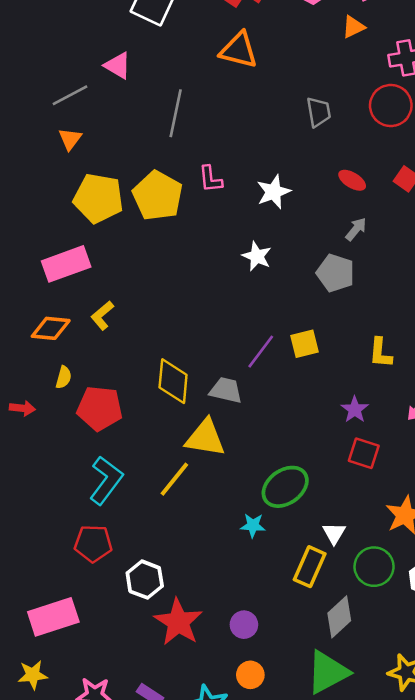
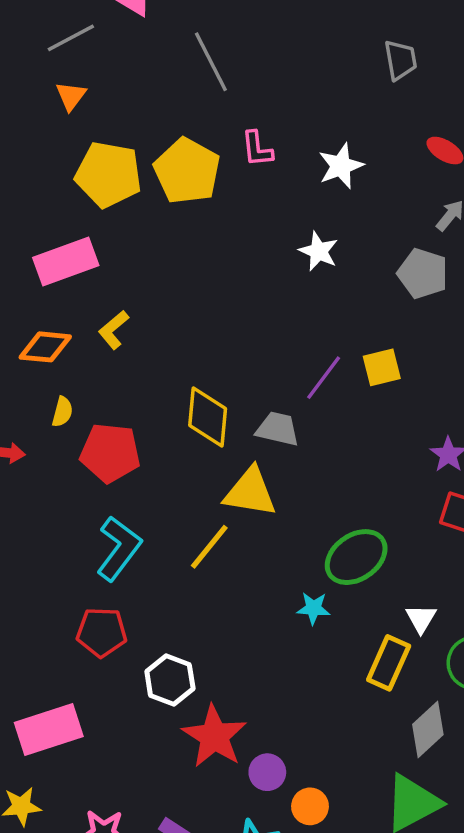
gray line: (176, 113) -> (211, 62), turned -39
purple circle: (244, 625) -> (267, 772), moved

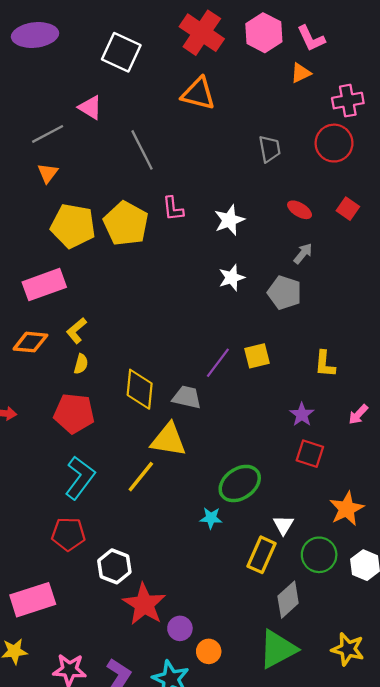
white star: (319, 251) -> (232, 278), moved, turned 30
yellow semicircle: (62, 412) -> (81, 364), moved

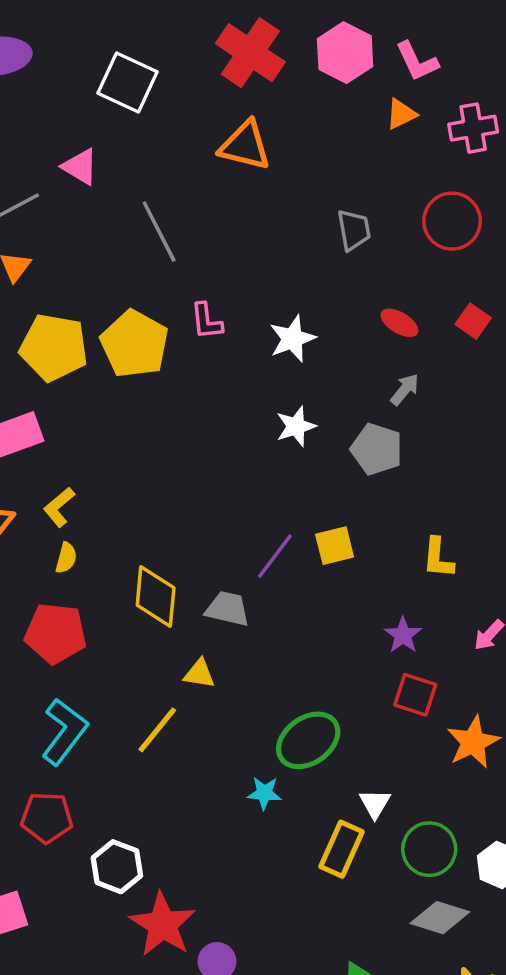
pink cross: (348, 101) -> (473, 128), moved
yellow triangle: (168, 440) -> (199, 674), size x0.6
orange star: (347, 509) -> (473, 742), moved
gray diamond: (288, 600) -> (440, 918), moved, turned 60

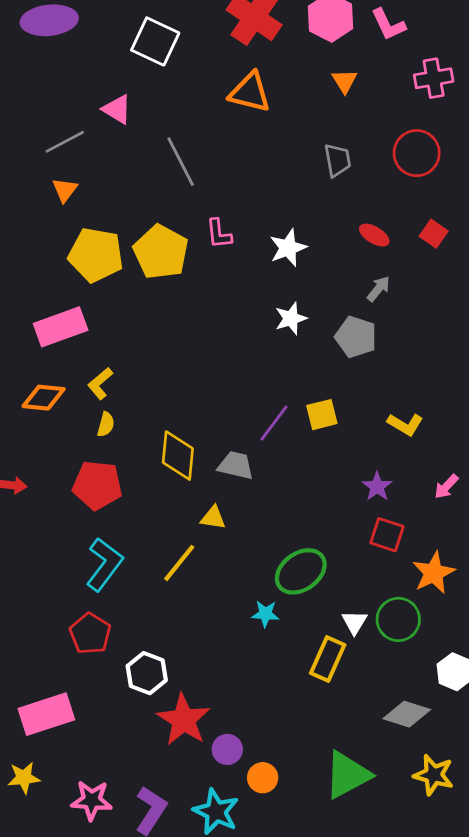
orange triangle: (401, 114) -> (345, 81), moved, turned -36
yellow L-shape: (438, 558) -> (405, 424), turned -64
red pentagon: (47, 818) -> (90, 634), turned 30
green circle: (429, 849) -> (398, 619), moved

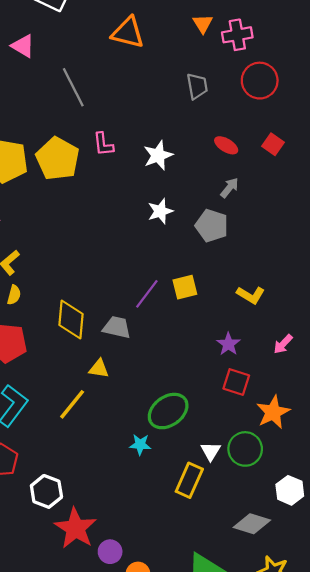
pink cross: (434, 78) -> (237, 35), moved

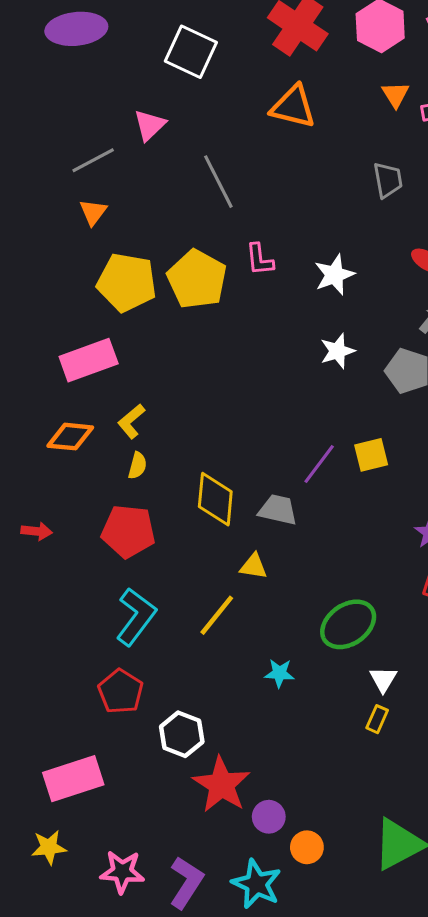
pink triangle: (23, 46) -> (150, 125), turned 45
cyan star: (140, 445) -> (279, 673), moved
white triangle: (211, 451) -> (383, 679), moved
yellow rectangle: (189, 480) -> (377, 719), size x0.6

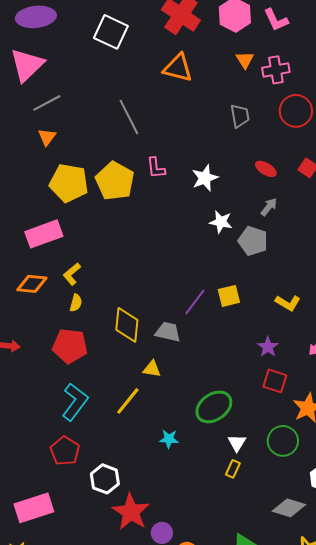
pink triangle: (150, 125) -> (27, 65), moved, size x1.6
white star: (337, 351) -> (221, 222), moved, turned 30

